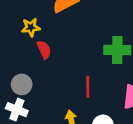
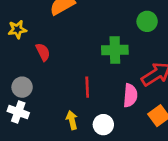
yellow star: (31, 27) -> (17, 29), moved

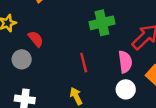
gray circle: (22, 87) -> (22, 59), moved
white circle: (103, 125) -> (126, 89), moved

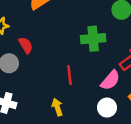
pink semicircle: (125, 62) -> (110, 80), turned 40

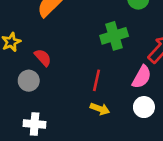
red line: (70, 75) -> (97, 80), turned 30
yellow arrow: (57, 107) -> (100, 109), moved, turned 140

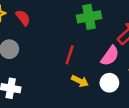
red semicircle: (43, 57) -> (23, 18), moved
yellow arrow: (100, 109) -> (80, 81), moved

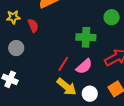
pink semicircle: (110, 56) -> (84, 66), moved
yellow arrow: (80, 81) -> (67, 87), size x1.5

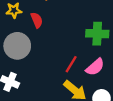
gray circle: (16, 48) -> (17, 46), size x1.5

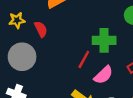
red line: (71, 64) -> (84, 59), moved

